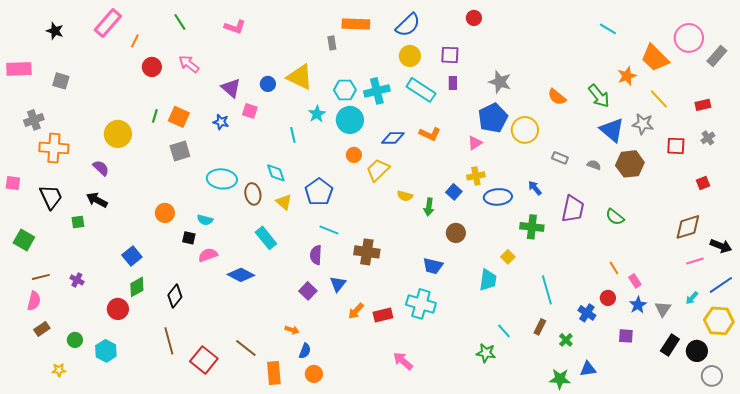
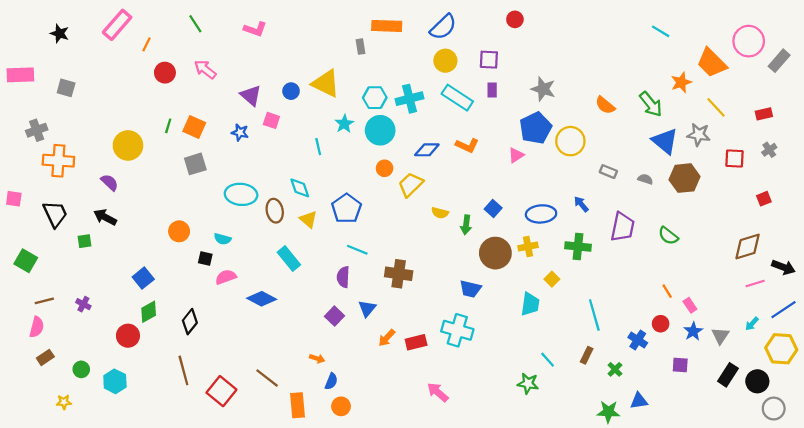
yellow cross: (476, 176) -> (528, 247), moved
brown circle: (456, 233) -> (495, 253), size x1.5

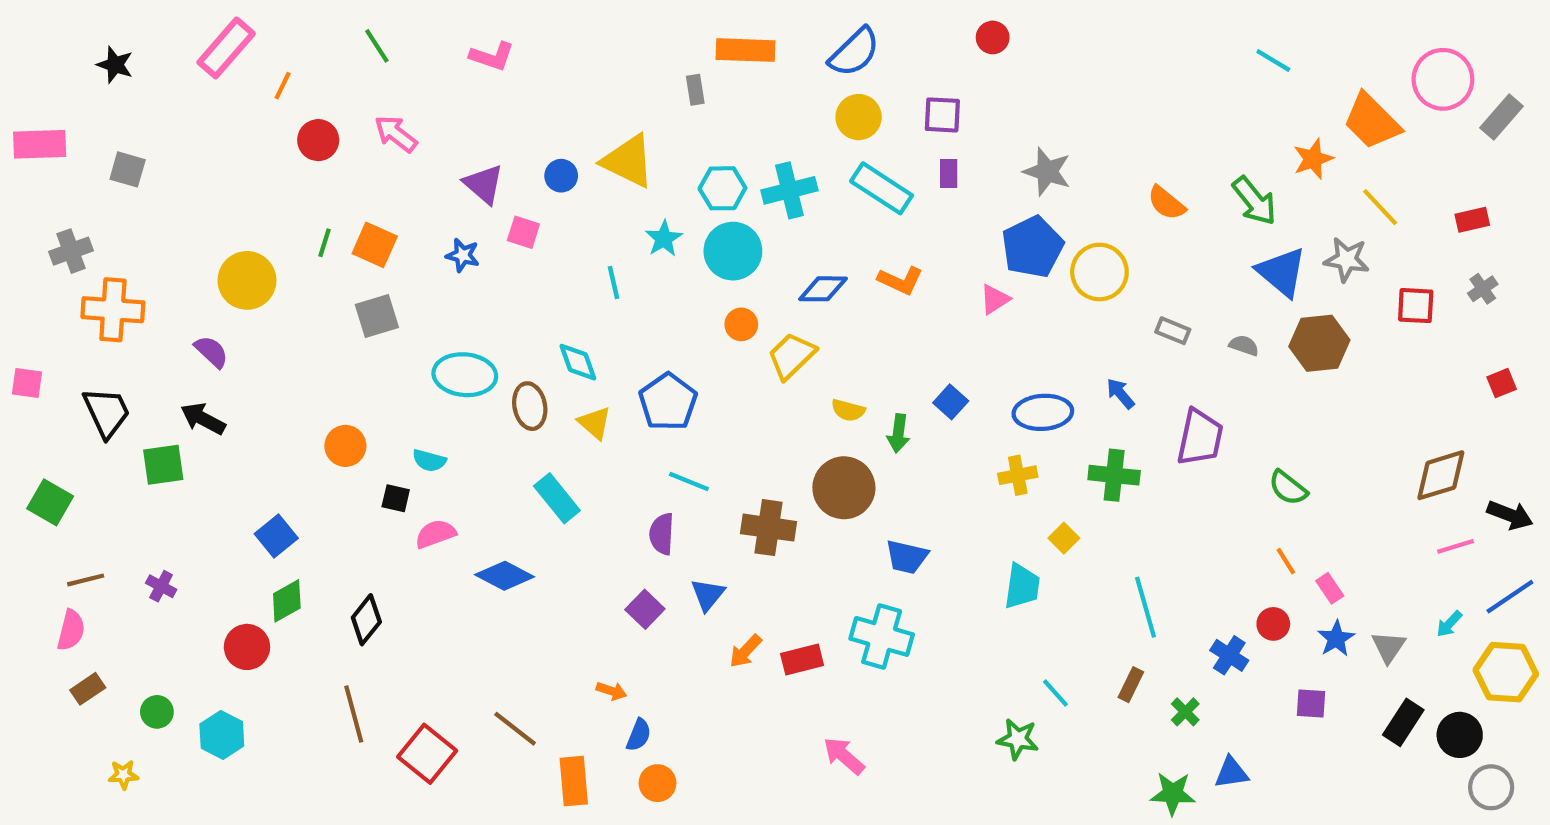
red square: (764, 199) -> (1502, 383), moved
green semicircle: (668, 236) -> (1288, 488), moved
green square: (84, 241) -> (163, 465), size x1.5
brown circle: (495, 253) -> (844, 488), moved

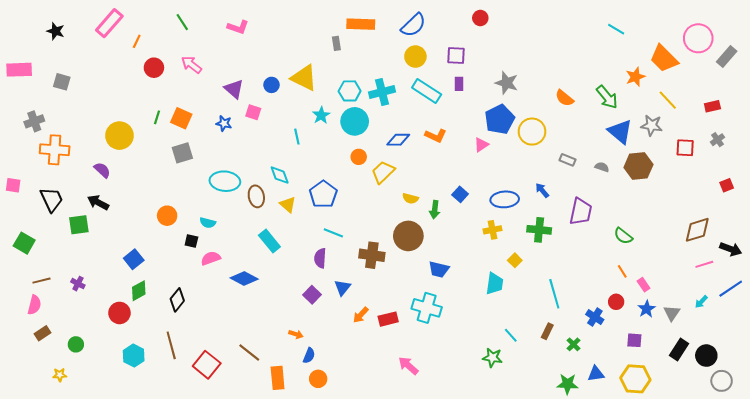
yellow hexagon: (1506, 672) -> (635, 379), moved
cyan hexagon: (222, 735) -> (134, 356), moved

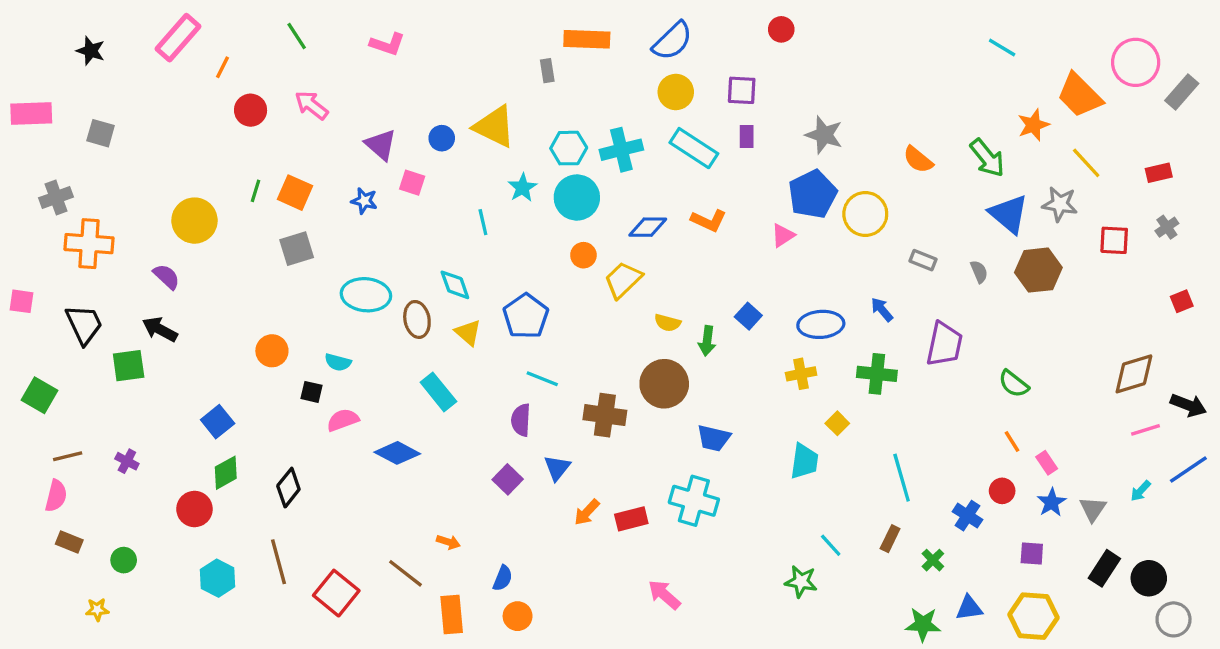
gray semicircle: (602, 167) -> (979, 272), turned 48
brown rectangle: (42, 333) -> (69, 542), turned 56
orange arrow: (296, 334) -> (448, 542), moved

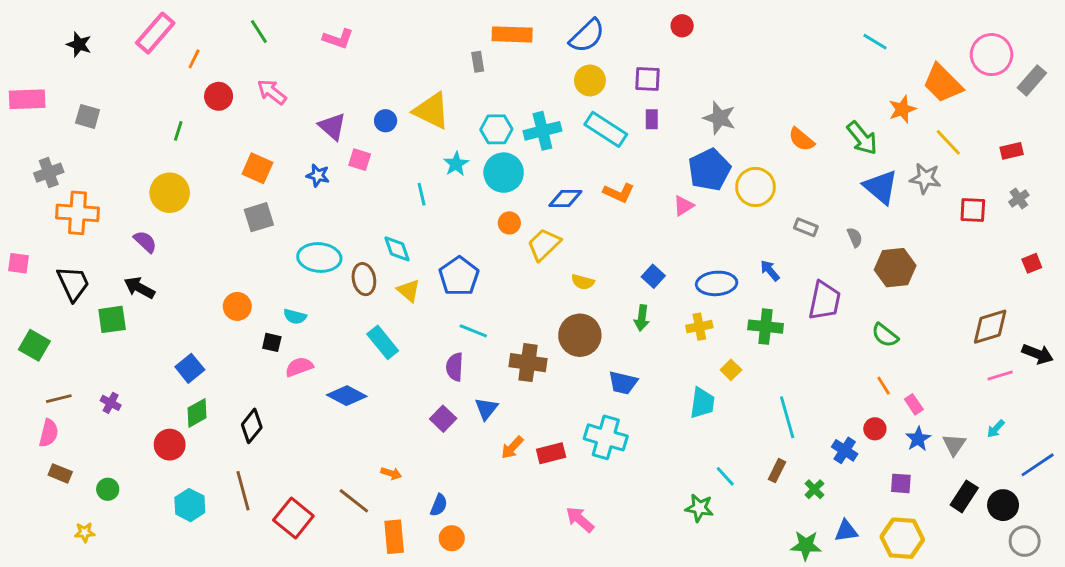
green line: (255, 191) -> (178, 131), moved
brown hexagon: (1038, 270) -> (895, 268), moved
green arrow: (707, 341) -> (642, 318), moved
blue line: (1188, 469) -> (1038, 465), moved

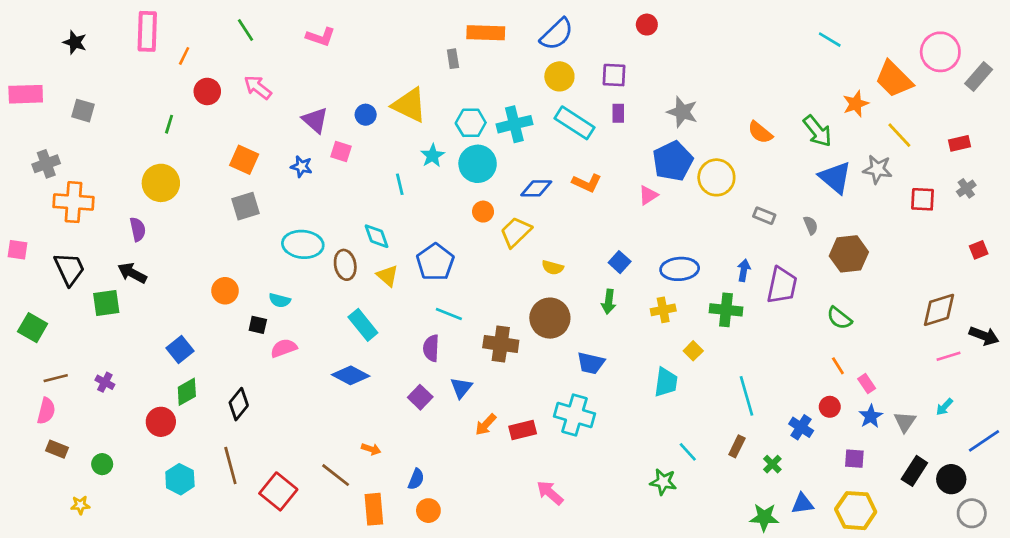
pink rectangle: (155, 33) -> (147, 31), turned -39
purple semicircle: (145, 242) -> (138, 229), turned 35
blue arrow: (770, 270) -> (744, 270), moved, turned 50
blue diamond: (347, 396) -> (351, 375), moved

